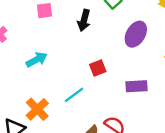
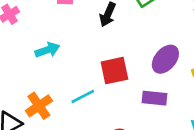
purple ellipse: (136, 34) -> (165, 59), moved
red square: (98, 68) -> (114, 71), size x1.5

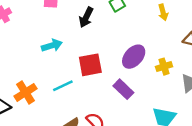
cyan arrow: (47, 50) -> (52, 46), moved
purple rectangle: (155, 98) -> (123, 89), turned 36

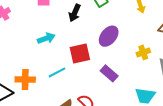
purple ellipse: (134, 57) -> (109, 36), moved
orange cross: (25, 92) -> (25, 79), turned 36

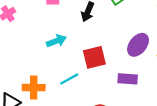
purple ellipse: (109, 36) -> (138, 45), moved
purple rectangle: (109, 73) -> (128, 79), turned -36

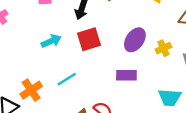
red square: (94, 57) -> (89, 39), moved
orange cross: (34, 88) -> (31, 90), turned -30

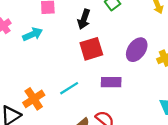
cyan arrow: (51, 41) -> (33, 34), moved
purple rectangle: (126, 75) -> (111, 82), moved

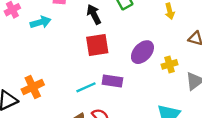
black arrow: (84, 19) -> (94, 14), turned 126
cyan line: (69, 88) -> (86, 87), moved

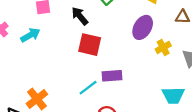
red square: (97, 45) -> (90, 45), turned 35
purple ellipse: (142, 52) -> (143, 27), moved

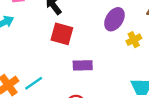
cyan line: (88, 88) -> (34, 83), moved

